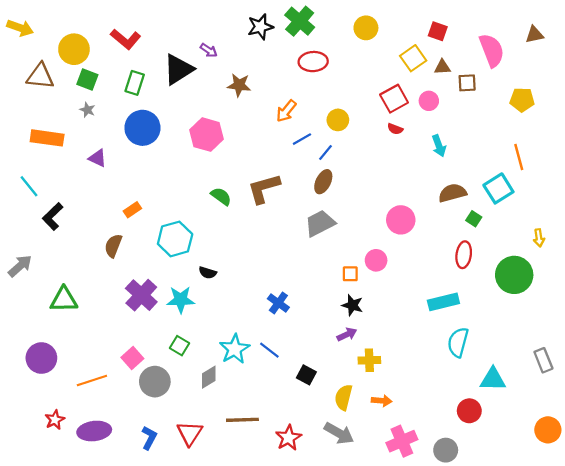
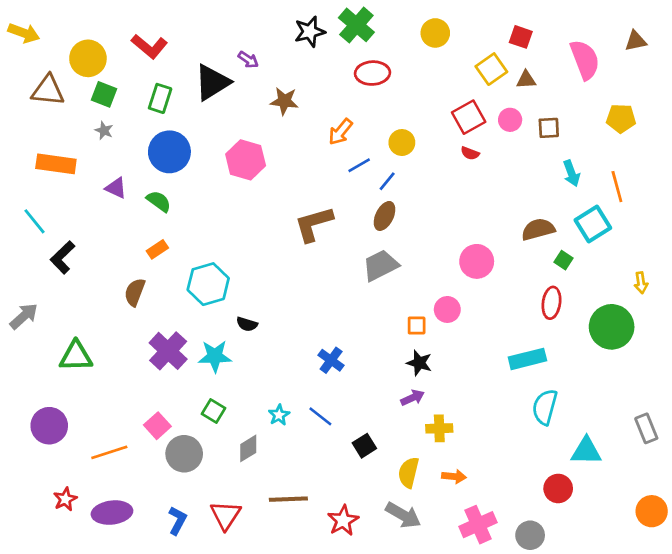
brown square: (467, 83) -> (549, 128), moved
cyan arrow: (439, 146) -> (572, 173), moved
green semicircle: (221, 196) -> (159, 201), moved
cyan star: (235, 349) -> (279, 415), size x0.6
black square: (306, 375) -> (364, 446), turned 30

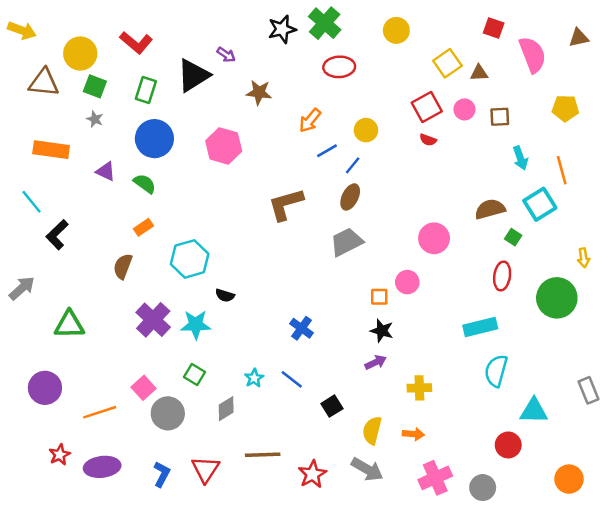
red square: (521, 37) -> (494, 28), moved
yellow cross: (439, 428) -> (419, 388), moved
orange circle: (652, 511) -> (569, 479), moved

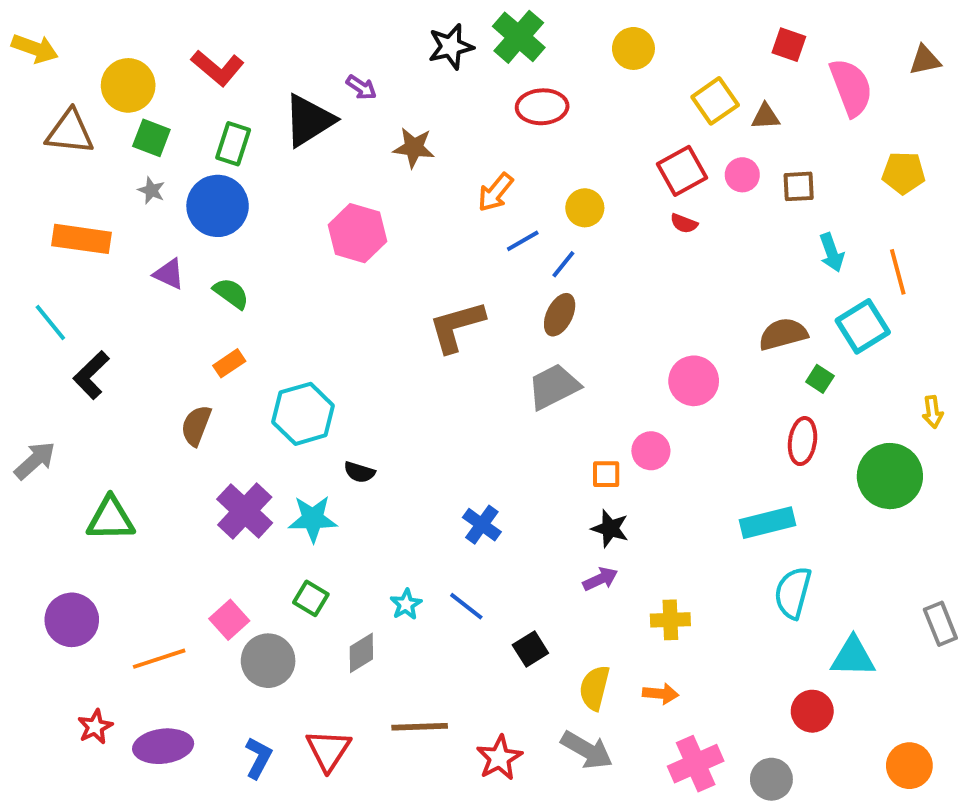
blue circle: (154, 139) -> (218, 206), moved

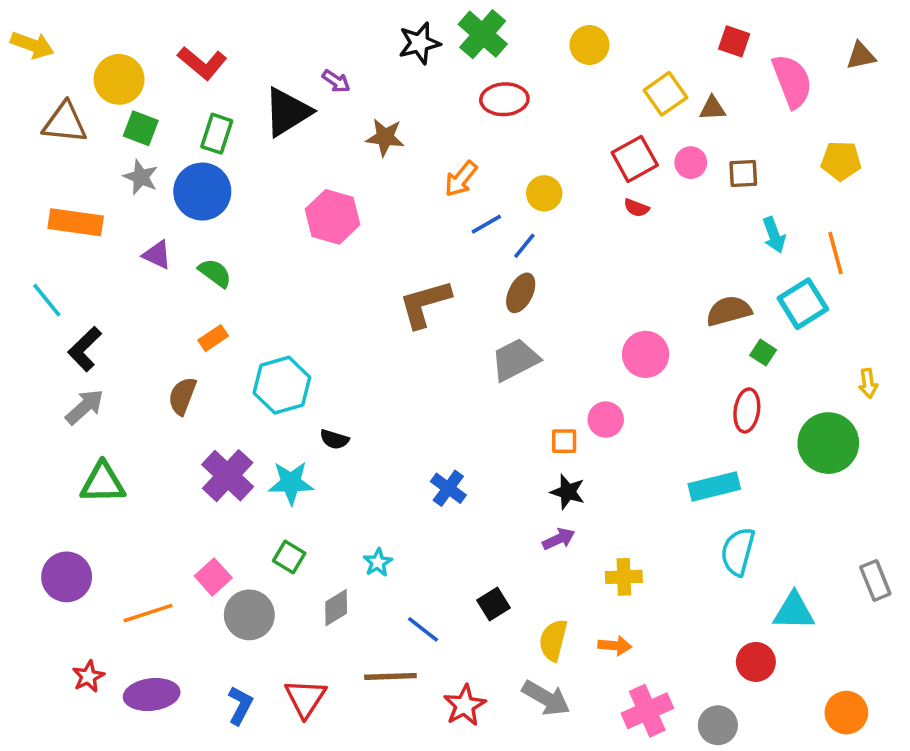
gray star: (151, 190) -> (141, 177), size x1.4
gray arrow: (35, 460) -> (85, 407), moved
blue line: (466, 606) -> (423, 629), moved

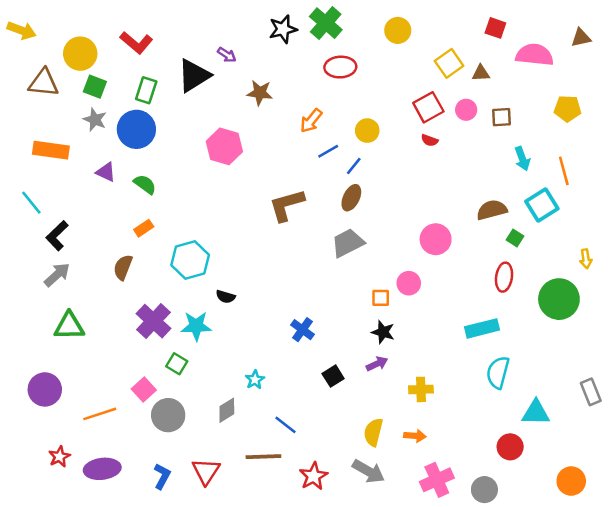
pink semicircle: (792, 81) -> (535, 55), turned -63
green square: (289, 557) -> (177, 364), moved
black square: (494, 604) -> (333, 376), moved

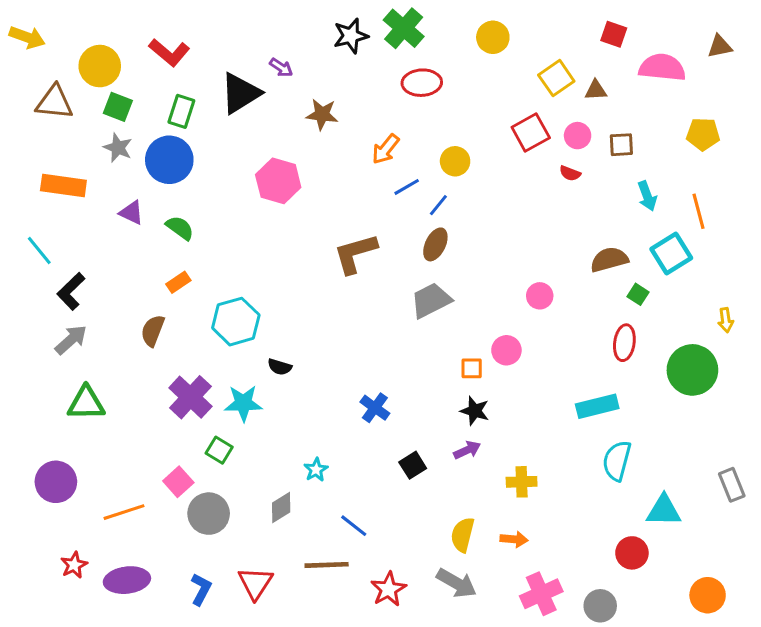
red semicircle: (430, 140) -> (570, 173), moved
pink circle: (436, 239) -> (540, 296), size x0.7

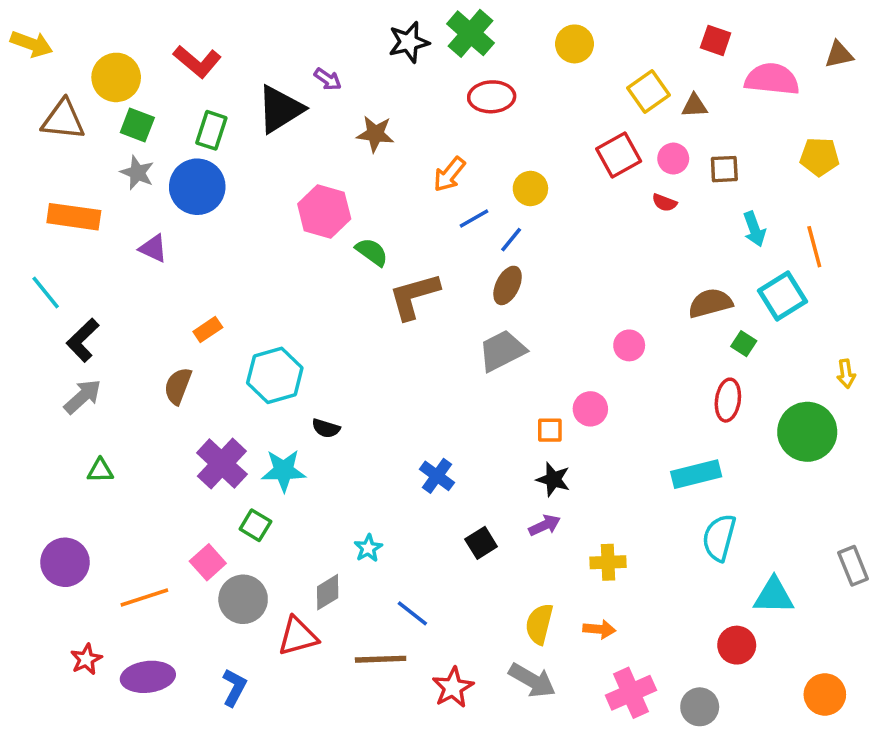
green semicircle: (180, 228) -> (372, 252), moved
green triangle: (86, 403) -> (100, 471), size x0.6
red triangle: (255, 583) -> (298, 636), moved, turned 42

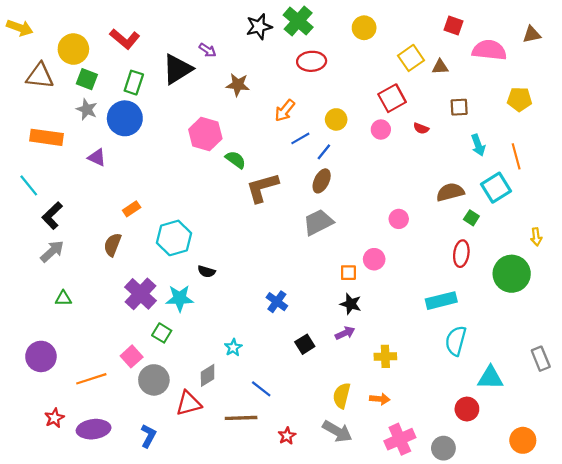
pink circle: (673, 159) -> (381, 130), moved
red star: (453, 687) -> (287, 436), size x0.7

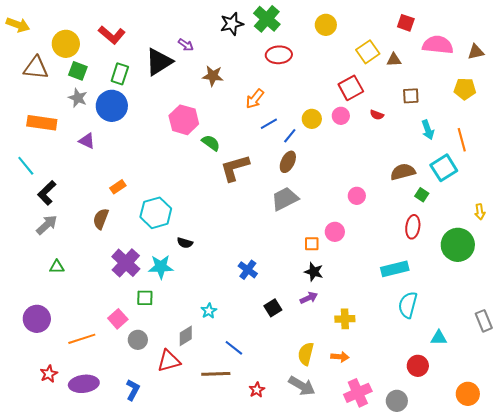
brown triangle: (532, 34) -> (476, 52), moved
yellow circle: (336, 119) -> (312, 119), moved
green square: (162, 333) -> (145, 298), turned -30
cyan triangle: (490, 378) -> (439, 338), size x0.7
gray circle: (154, 380) -> (138, 340), size x0.7

